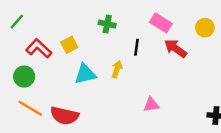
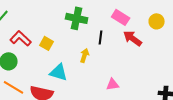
green cross: (107, 24) -> (77, 18), size x1.5
yellow square: (69, 45) -> (47, 43), moved, turned -32
cyan triangle: (85, 74) -> (59, 72), moved, turned 30

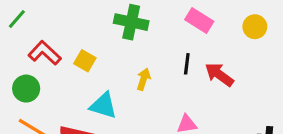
black line: (101, 37) -> (187, 64), moved
red arrow: (133, 38) -> (219, 75), moved

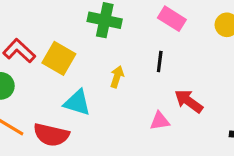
yellow square: (85, 61) -> (59, 58), size x1.5
red arrow: (219, 75) -> (189, 101), moved

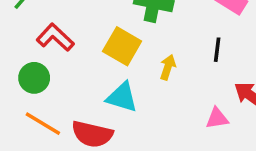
yellow square: (59, 58) -> (122, 46), moved

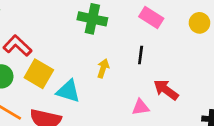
yellow square: (122, 46) -> (39, 74), moved

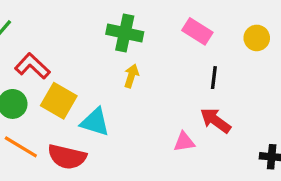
black line: (141, 55) -> (214, 78), moved
yellow arrow: (103, 68) -> (131, 76), moved

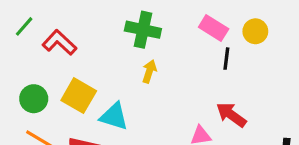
yellow circle: (257, 38) -> (255, 31), moved
red L-shape: (32, 66) -> (59, 43), moved
black line: (214, 78) -> (226, 59), moved

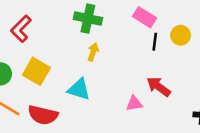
yellow circle: (255, 31) -> (181, 35), moved
red L-shape: (59, 43) -> (21, 29), turned -88
cyan triangle: (114, 116) -> (79, 89), moved

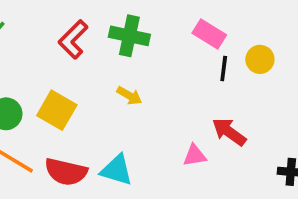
red L-shape: (21, 29) -> (73, 39), moved
yellow arrow: (93, 52) -> (129, 96), moved, turned 102
cyan triangle: (79, 89) -> (117, 170), moved

